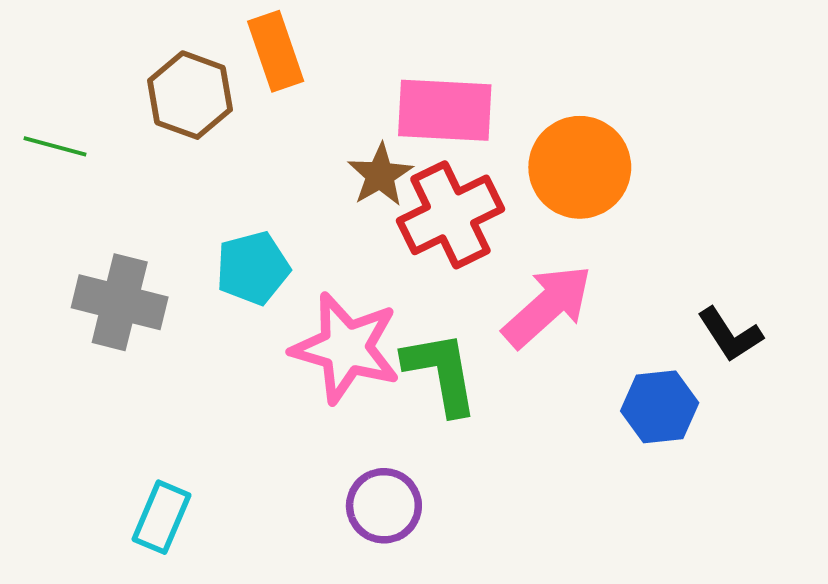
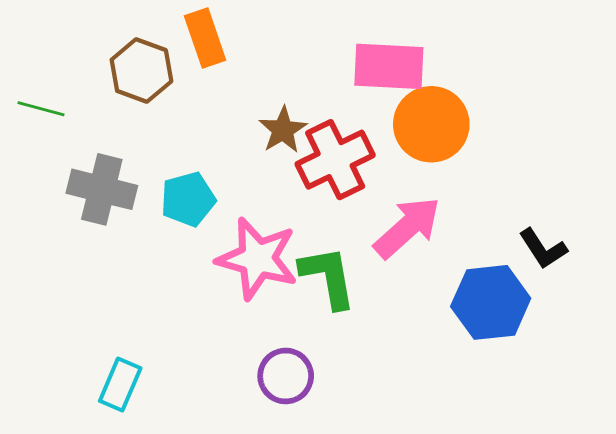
pink rectangle: (445, 110) -> (389, 66), moved
gray cross: (120, 302) -> (102, 189), moved
blue hexagon: (660, 407) -> (491, 302), size x1.4

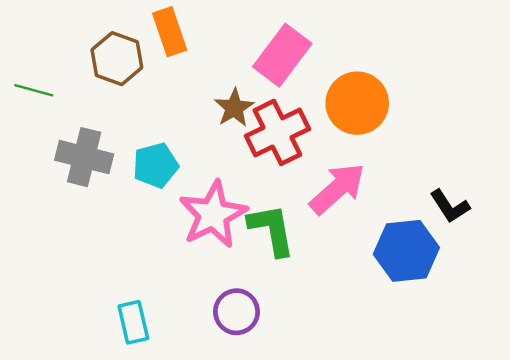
pink rectangle: (389, 66) -> (282, 55), moved, turned -56
pink star: (257, 259) -> (213, 214), turned 30
cyan rectangle: (120, 384) -> (133, 322), moved, turned -36

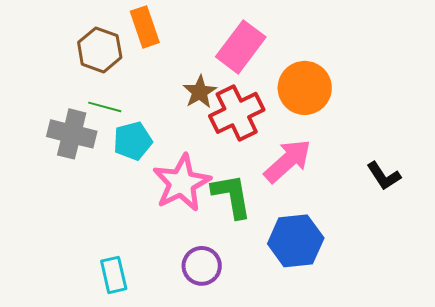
green line: (34, 90) -> (105, 107), moved
blue hexagon: (406, 251) -> (296, 241), moved

